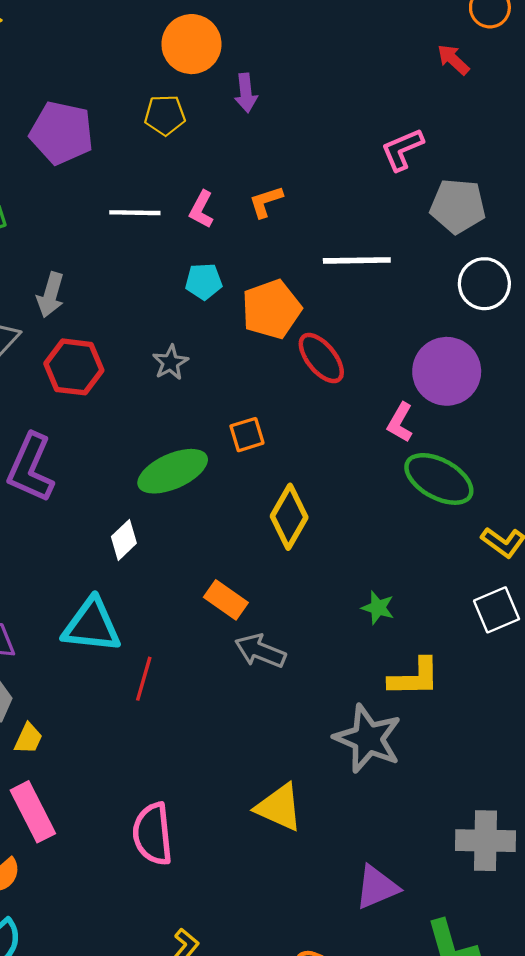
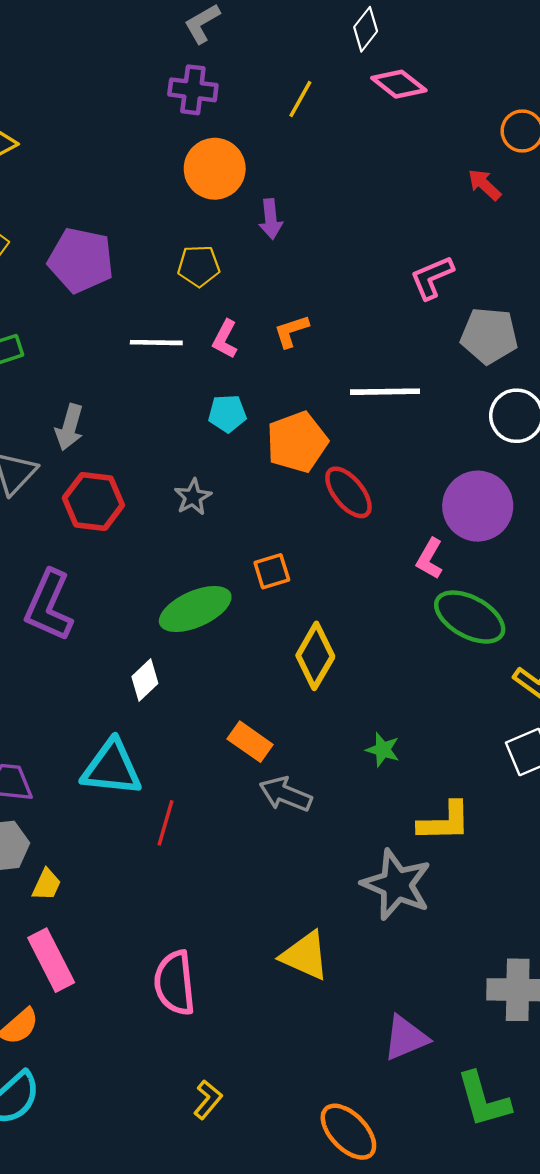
yellow pentagon: (165, 115) -> (199, 266), moved
green star: (378, 608) -> (383, 750), moved

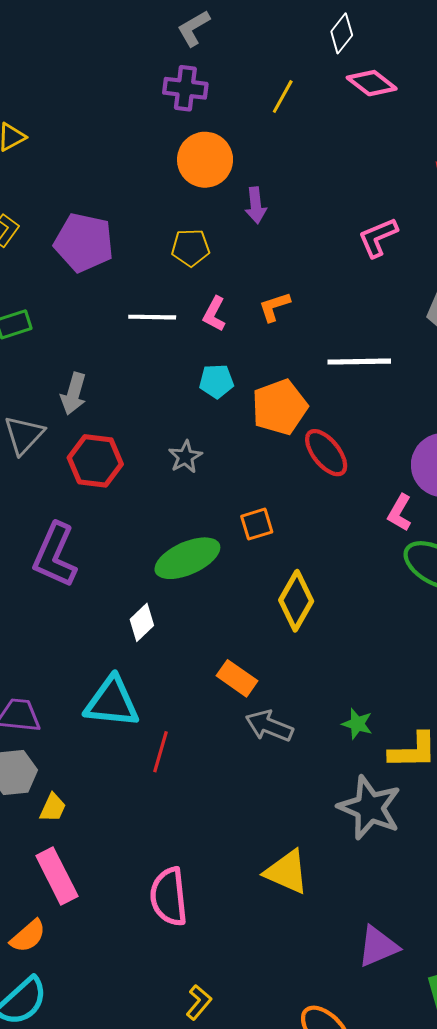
pink L-shape: (432, 277) -> (378, 237), moved
green star: (383, 750) -> (357, 724), moved

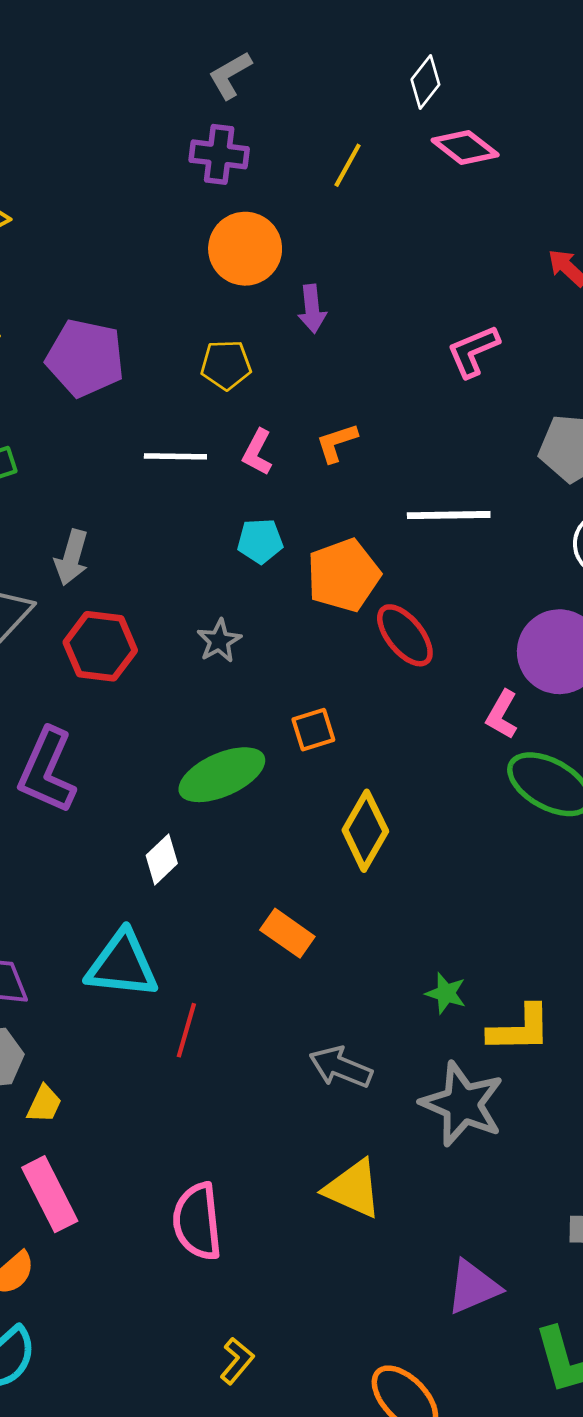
gray arrow: (269, 726) -> (341, 1067), moved

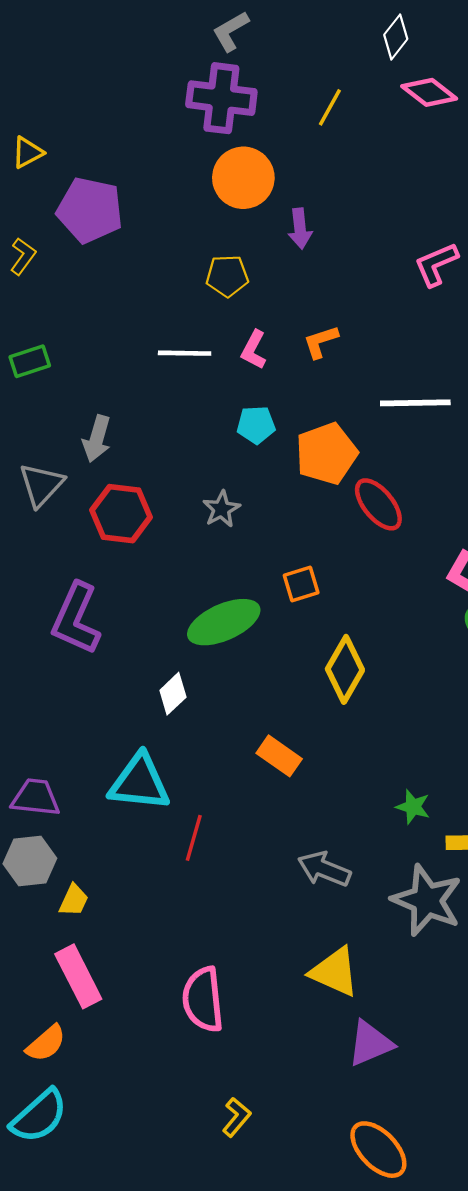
purple cross: (219, 154) -> (221, 98), size x1.4
purple pentagon: (85, 358) -> (90, 210), moved
purple triangle: (473, 1287) -> (370, 1043), moved

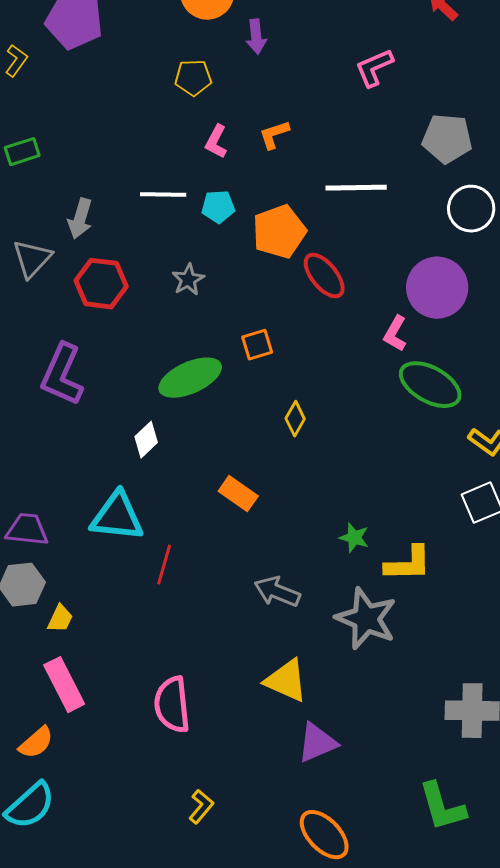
white line: (185, 353) -> (163, 195), moved
yellow diamond: (345, 669) -> (295, 419), size x0.6

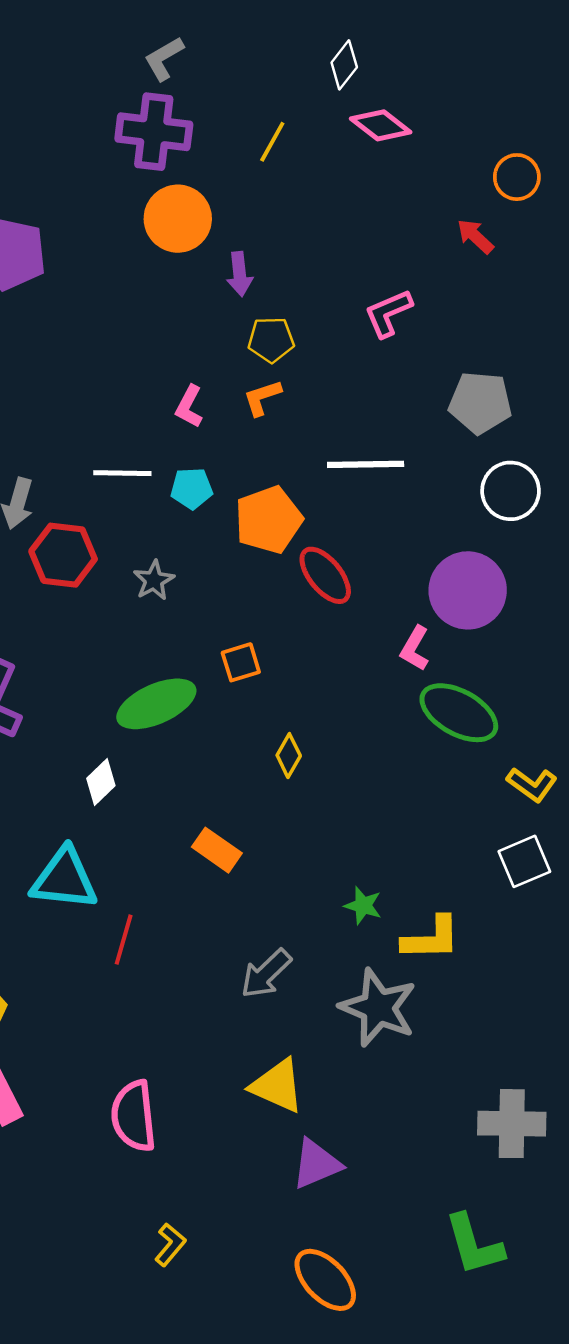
yellow pentagon: (193, 78) -> (271, 340), moved
red hexagon: (101, 284) -> (63, 555), moved
gray arrow: (277, 592) -> (266, 974), turned -66

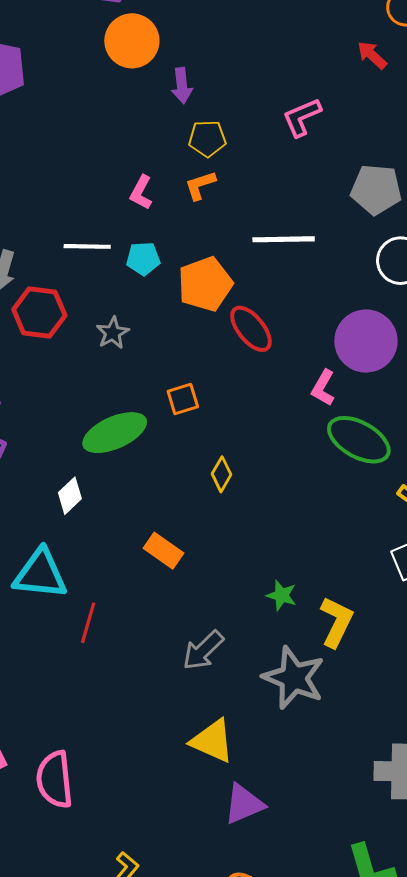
yellow L-shape: (431, 938) -> (336, 622), turned -63
pink semicircle: (134, 1116) -> (55, 780), moved

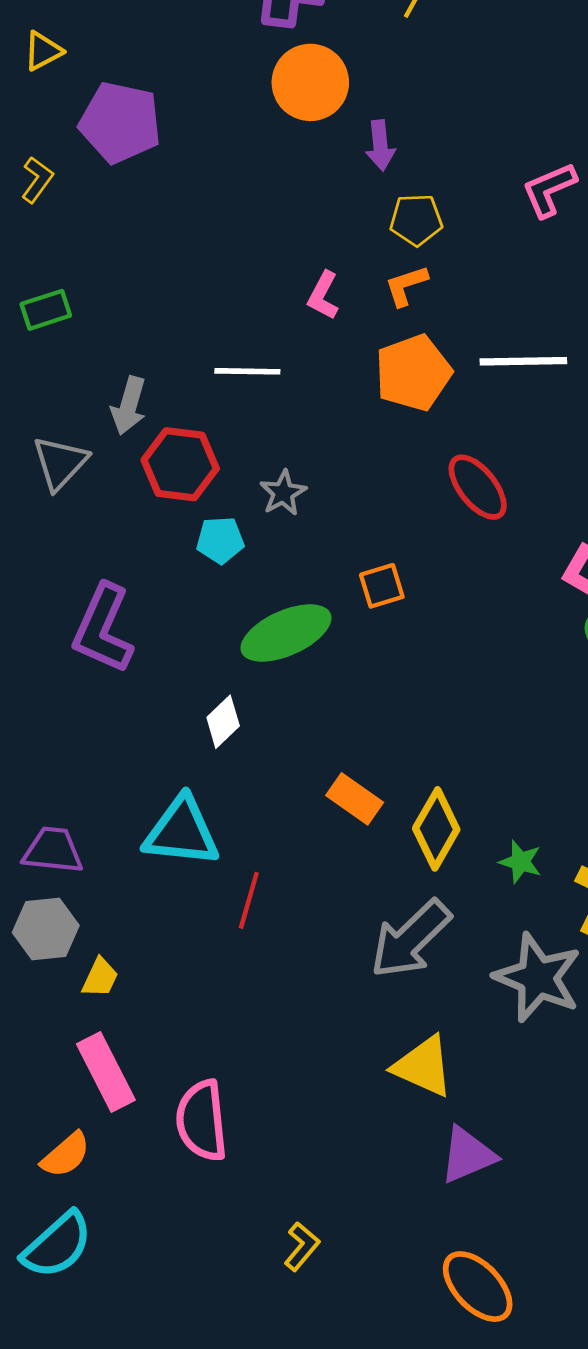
cyan pentagon: (143, 259) -> (220, 540), moved
orange pentagon: (205, 284) -> (413, 373), moved
yellow diamond: (221, 474) -> (436, 829), moved, size x1.6
gray arrow: (203, 650) -> (410, 939), size x1.4

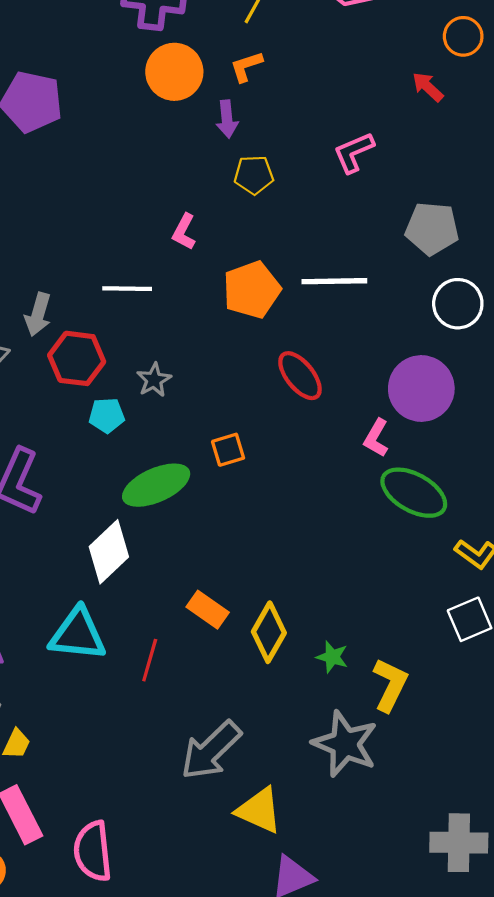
orange L-shape: (406, 286) -> (246, 66), moved
white diamond: (223, 722) -> (109, 552), size x1.6
red line: (249, 900) -> (150, 660), moved
gray arrow: (410, 939) -> (211, 750), moved

